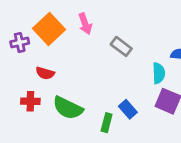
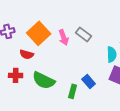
pink arrow: (85, 24) -> (64, 37), moved
orange square: (49, 29) -> (39, 33), moved

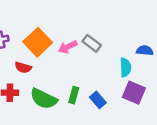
pink arrow: (64, 37) -> (68, 47), turned 84
green rectangle: (73, 91) -> (74, 95), moved

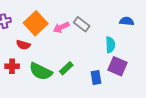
blue semicircle: (145, 51) -> (127, 21), moved
green rectangle: (74, 95) -> (66, 68), turned 32
blue rectangle: (98, 100) -> (96, 78), moved, turned 32

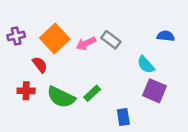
red semicircle: (23, 45) -> (40, 65), turned -144
cyan semicircle: (110, 45) -> (146, 65), turned 140
blue rectangle: (96, 78) -> (123, 117), moved

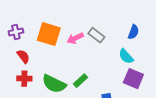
blue semicircle: (166, 36) -> (133, 32), moved, turned 104
orange square: (55, 38) -> (49, 34), turned -30
red semicircle: (40, 65) -> (23, 56), moved

